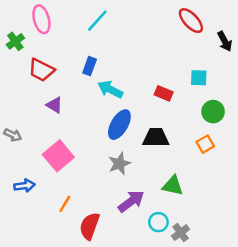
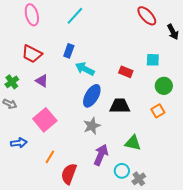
green cross: (15, 41) -> (12, 82), moved
purple arrow: (131, 201) -> (101, 155), turned -30

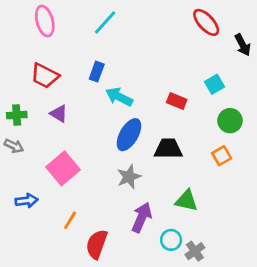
cyan square: (153, 60) -> (215, 84), turned -32
green cross: (12, 82) -> (17, 115), turned 32

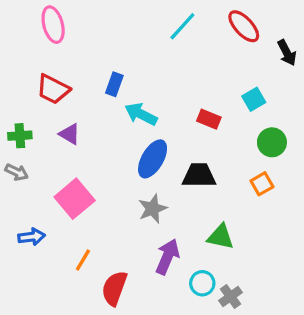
cyan line: (105, 22) -> (182, 26), moved

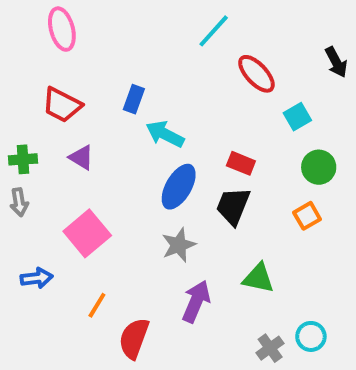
red ellipse: (244, 26) -> (256, 74), moved
red rectangle: (209, 119) -> (241, 163), moved
gray arrow: (17, 172) -> (19, 202), turned 55
black trapezoid: (199, 175) -> (233, 206), turned -68
cyan circle: (202, 283) -> (311, 336), moved

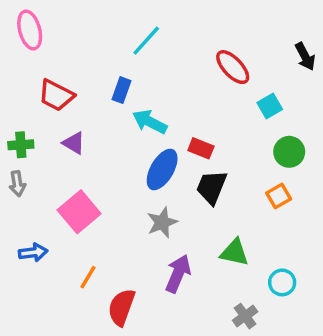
pink ellipse: (62, 29) -> (30, 30), moved
cyan line: (214, 31) -> (146, 41), moved
red rectangle: (241, 163) -> (201, 148), moved
cyan circle: (311, 336) -> (282, 282), moved

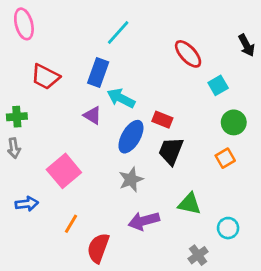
blue rectangle: (121, 90) -> (98, 72), size x1.4
purple triangle: (74, 143) -> (92, 115), moved
purple arrow: (178, 274) -> (144, 221), turned -128

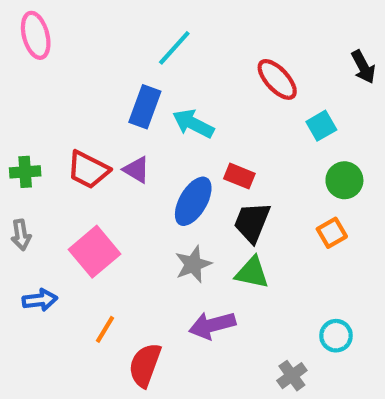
red trapezoid: (45, 77) -> (88, 170), moved
cyan arrow: (121, 98) -> (193, 124), moved
gray arrow: (14, 148) -> (21, 235), moved
green triangle: (189, 204) -> (252, 273), moved

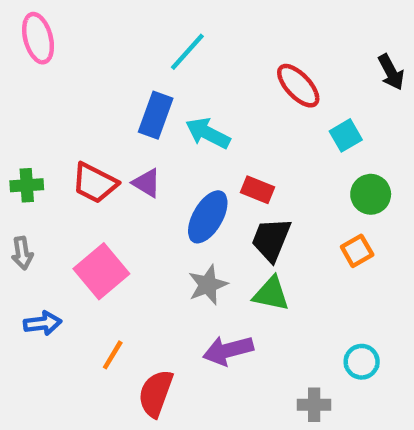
gray cross: (292, 376) -> (314, 405), turned 36

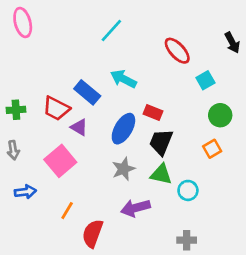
blue rectangle: (156, 115) -> (87, 92), moved, turned -70
purple triangle: (147, 183) -> (79, 127), moved
cyan circle: (362, 362) -> (188, 190), moved

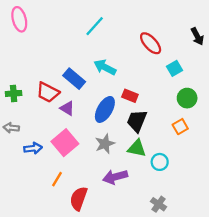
gray arrow: (13, 150) -> (11, 128), turned 105
pink square: (60, 161) -> (65, 143), moved
blue arrow: (25, 192) -> (33, 148), moved
gray cross: (187, 240) -> (159, 204), turned 35

